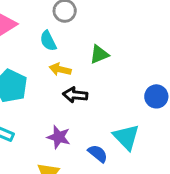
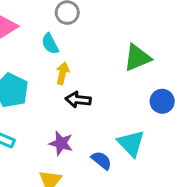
green triangle: (99, 54) -> (137, 58), moved, size x1.4
yellow arrow: (60, 69) -> (63, 73), turned 90

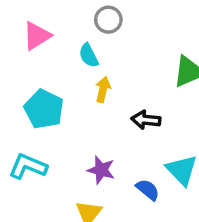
black arrow: (78, 100) -> (146, 120), moved

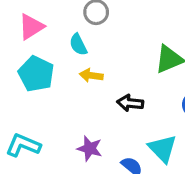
yellow arrow: (103, 89) -> (91, 75), turned -95
cyan pentagon: (44, 109) -> (36, 74), moved

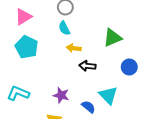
cyan semicircle: (78, 45) -> (64, 28), moved
yellow arrow: (91, 75) -> (74, 48), moved

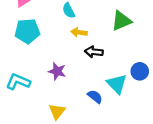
cyan pentagon: (27, 47) -> (27, 31), turned -30
blue circle: (129, 67) -> (140, 71), moved
purple star: (61, 95) -> (57, 71), moved

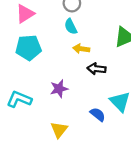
purple star: (57, 71) -> (59, 89), turned -30

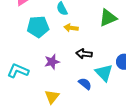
cyan pentagon: (29, 48) -> (38, 27), moved
black arrow: (97, 69) -> (84, 54), moved

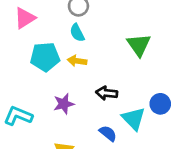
green triangle: (108, 18) -> (139, 45), turned -42
yellow arrow: (71, 28) -> (77, 61), moved

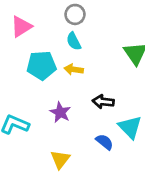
purple star: (64, 104) -> (60, 112), turned -30

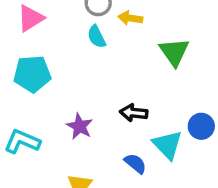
cyan pentagon: (41, 65) -> (32, 74), moved
yellow arrow: (74, 69) -> (130, 18), moved

